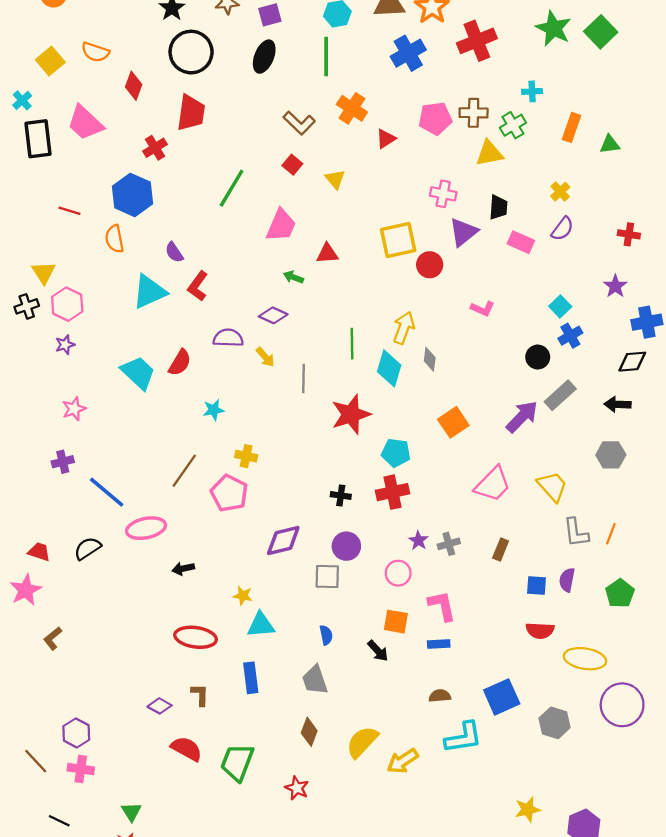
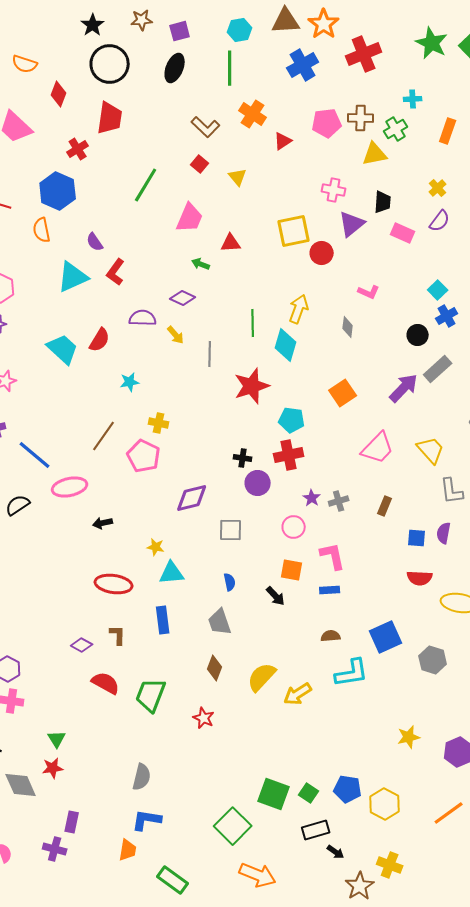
gray diamond: (430, 359) -> (348, 327), moved
purple circle: (346, 546) -> (258, 483), moved

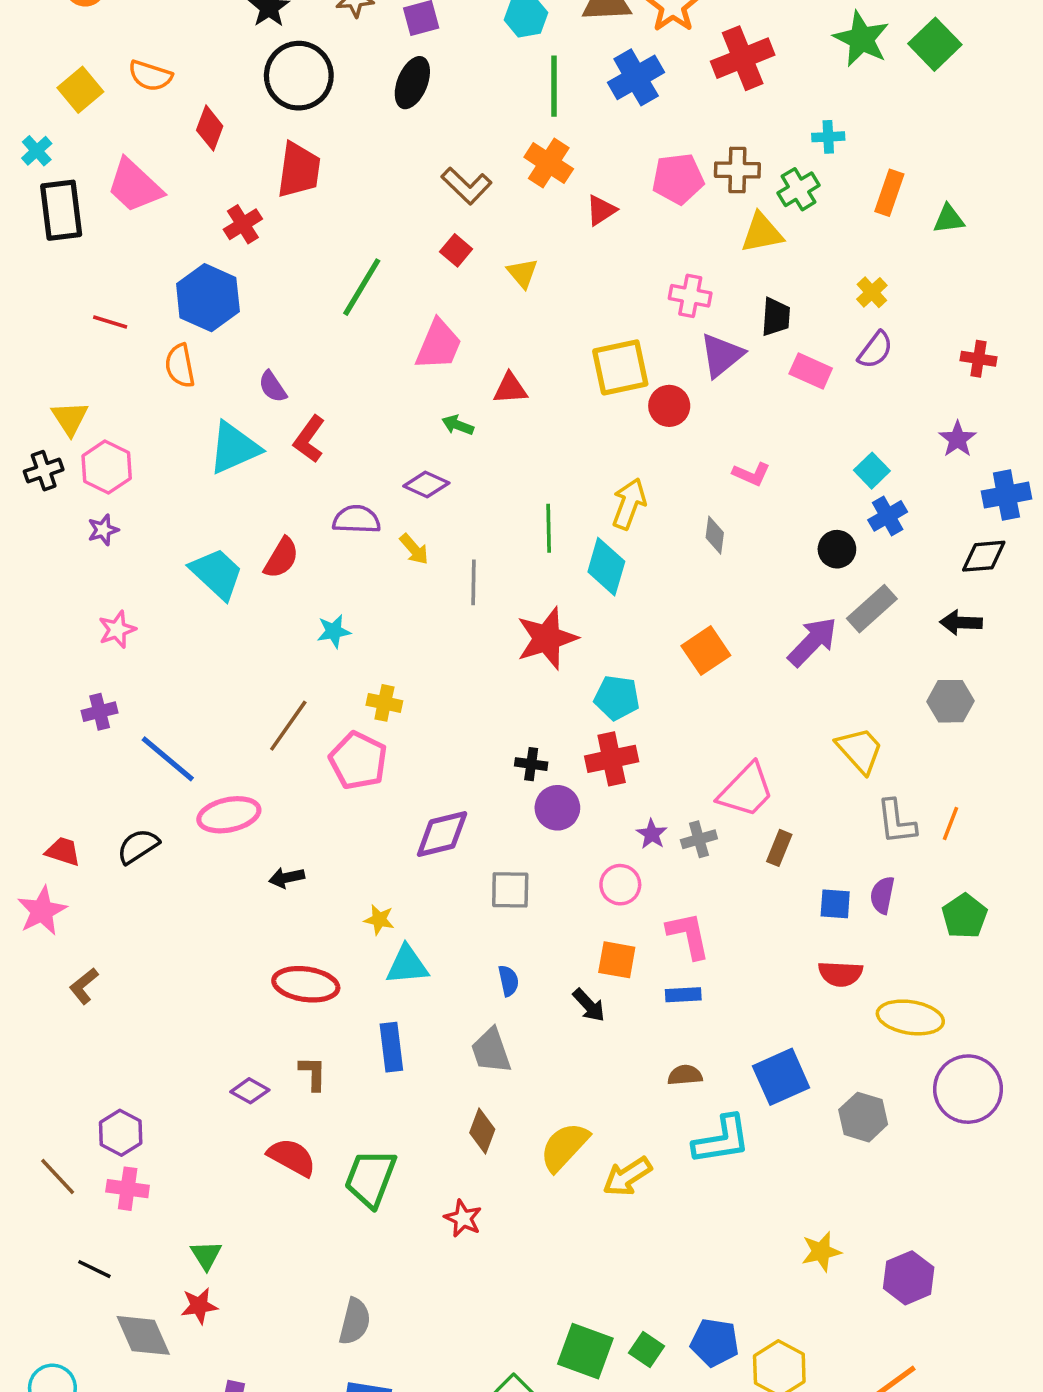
green line: (230, 68) -> (554, 86), moved
pink trapezoid: (378, 448) -> (746, 790), moved

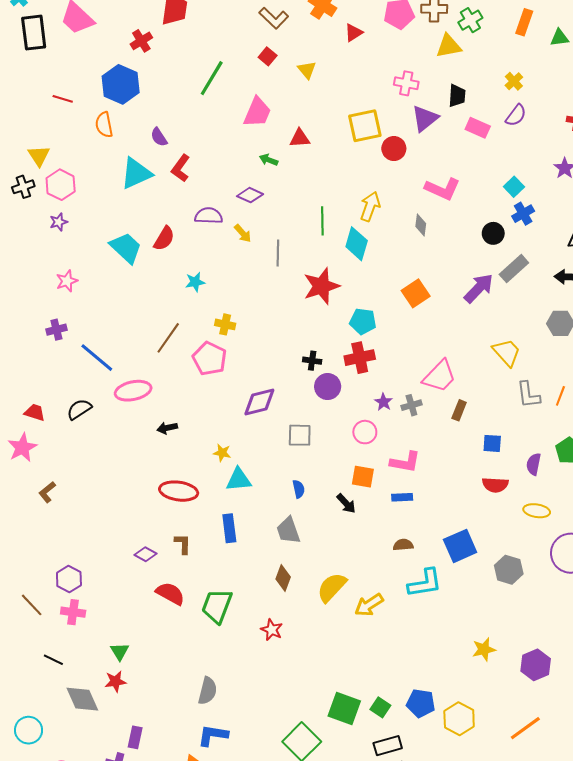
pink L-shape: (751, 474) -> (442, 189), size x1.6
purple semicircle: (882, 895) -> (534, 464), moved
pink L-shape: (688, 935) -> (405, 462), turned 112
yellow ellipse: (910, 1017) -> (537, 511), size x0.7

